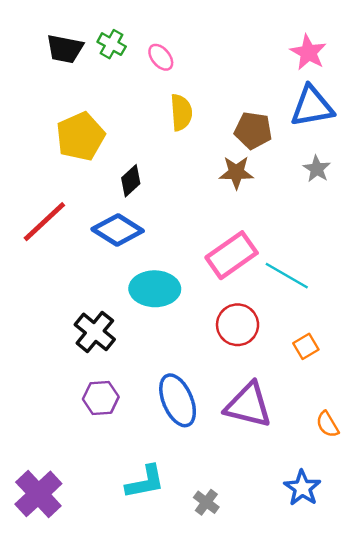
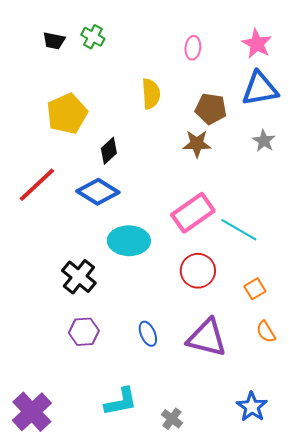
black trapezoid: (65, 49) -> (54, 41), size x0.7
pink ellipse: (161, 57) -> (193, 48), moved, turned 45
blue ellipse: (178, 400) -> (148, 334), size x0.6
orange semicircle: (328, 424) -> (266, 332), moved

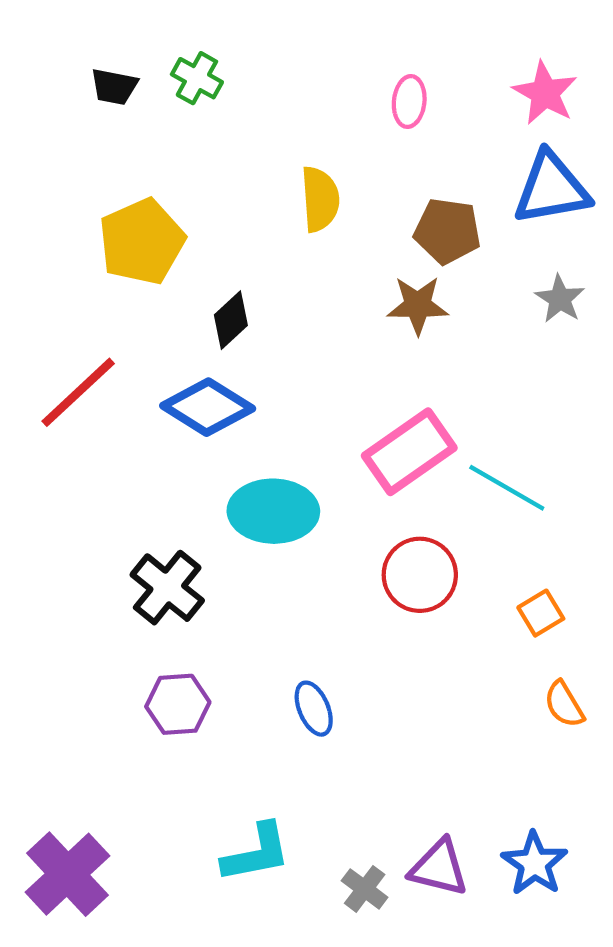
purple triangle: (207, 338) -> (439, 868), moved, size x0.7

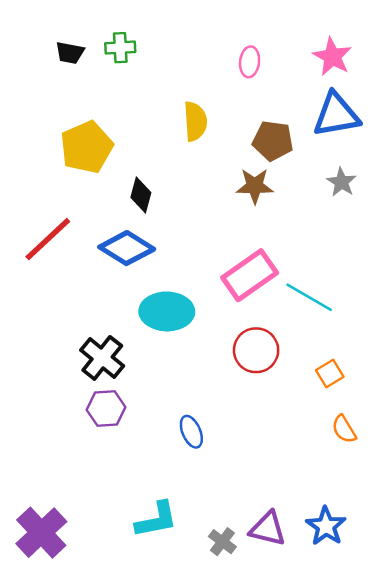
green cross: (197, 78) -> (120, 48), turned -32
black diamond: (231, 320) -> (141, 195), turned -32
purple hexagon: (178, 704) -> (106, 408), moved

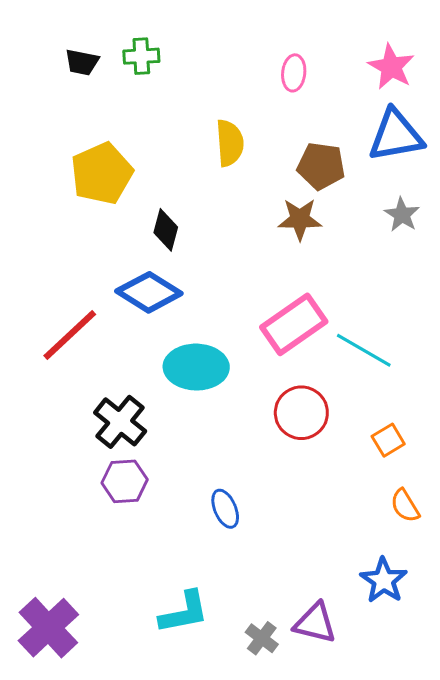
red line: (48, 239) -> (70, 335), moved
blue star: (326, 526) -> (384, 580), moved

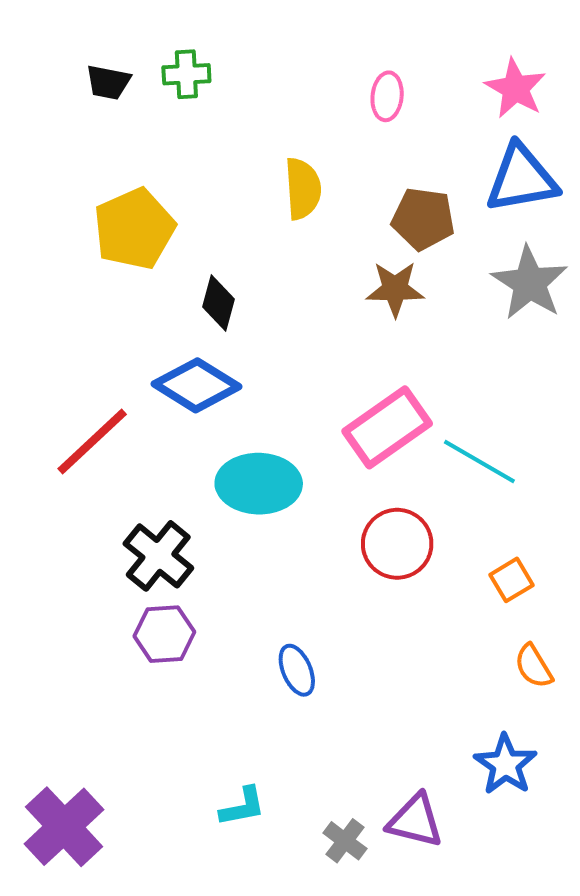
gray star: (402, 215) -> (530, 283), size x1.6
cyan L-shape: (184, 612) -> (243, 807), size x0.7

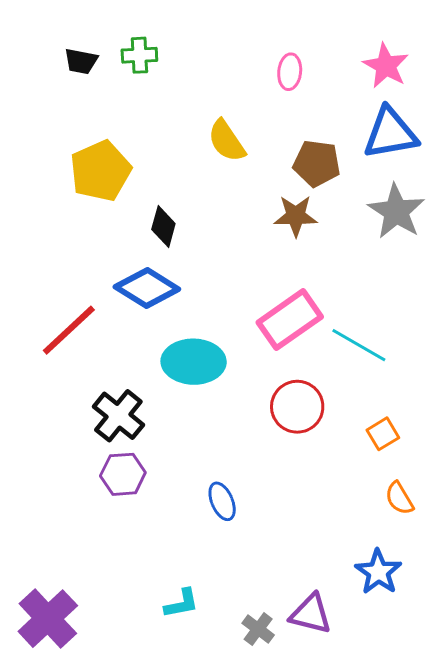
yellow semicircle: (303, 189) -> (227, 141), turned 150

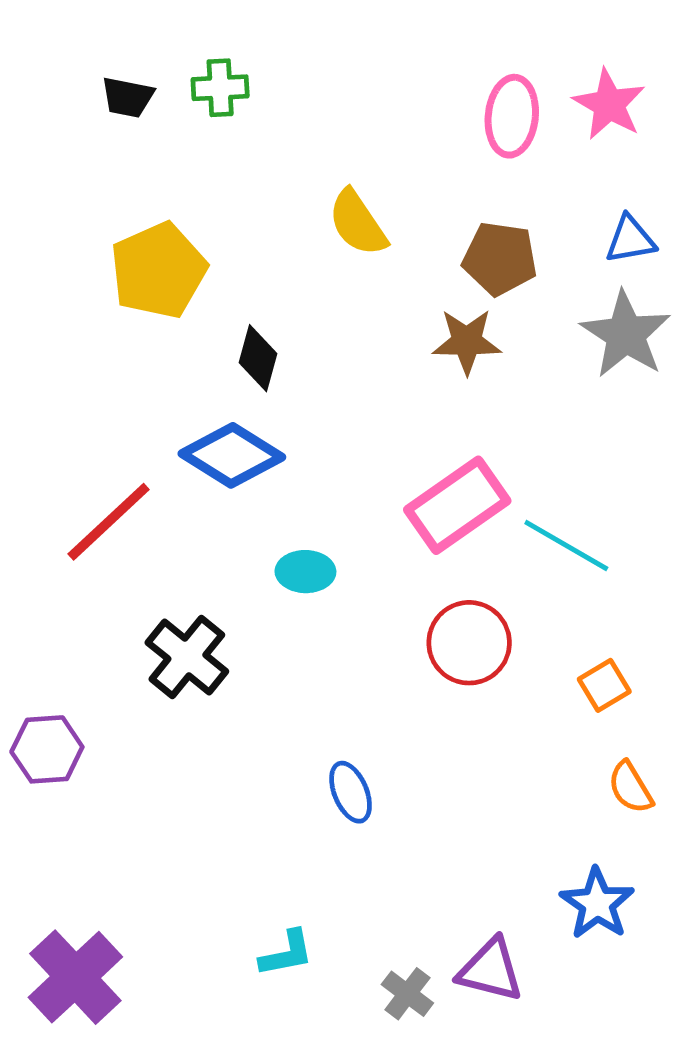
pink ellipse: (290, 72) -> (512, 116), moved, size x1.4
blue triangle: (390, 133) -> (630, 240), moved, size x0.6
cyan ellipse: (194, 362) -> (305, 572), size x0.6
purple hexagon: (123, 474) -> (47, 749), moved

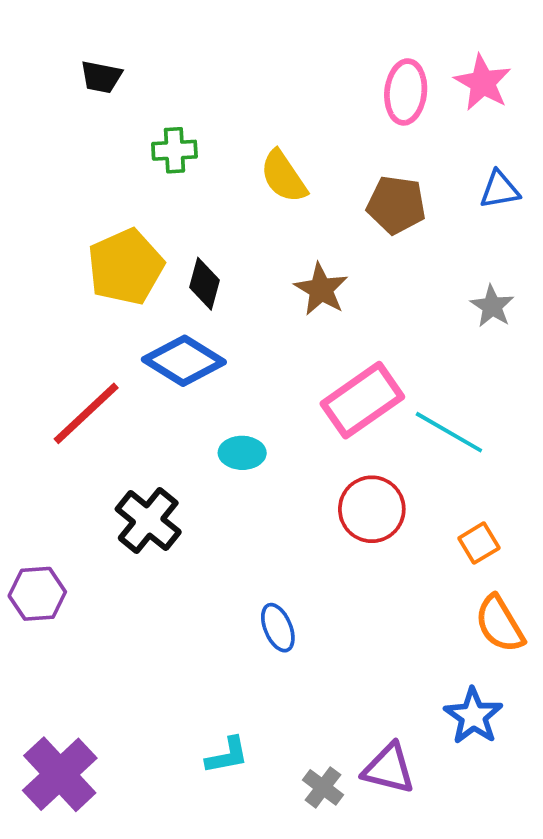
green cross: (220, 88) -> (174, 150), moved
yellow pentagon: (158, 270) -> (126, 267), moved
gray star: (626, 334) -> (492, 306), moved, size x0.6
brown star: (467, 342) -> (321, 289), moved, turned 30
orange semicircle: (630, 787) -> (500, 624), size x1.4

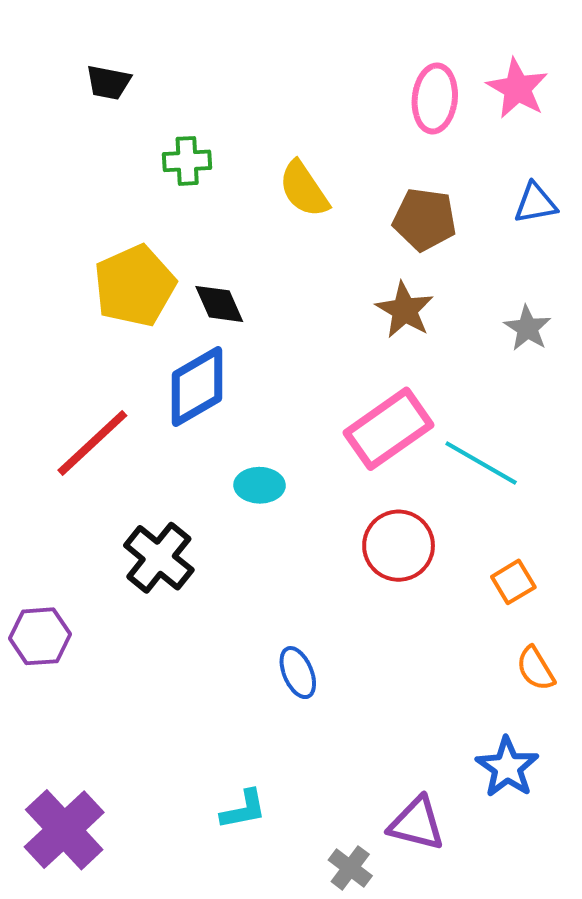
black diamond: (205, 284) -> (219, 304), turned -39
brown star: (321, 289) -> (405, 310), moved
blue diamond: (184, 361) -> (197, 387), turned -62
orange semicircle: (500, 624) -> (535, 669), size x0.7
gray cross: (323, 787) -> (350, 868), moved

